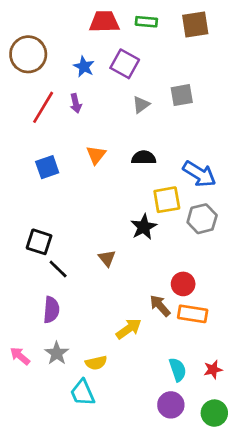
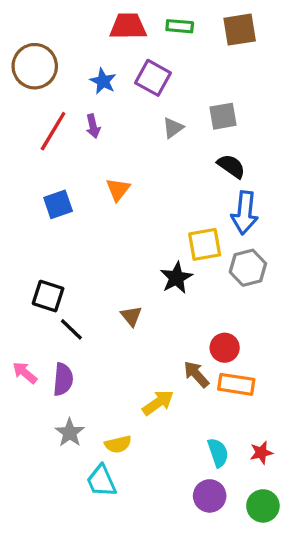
black semicircle: (144, 158) -> (231, 166), moved, turned 35
blue arrow: (199, 174) -> (245, 213), turned 64
pink arrow: (20, 356) -> (25, 373), moved

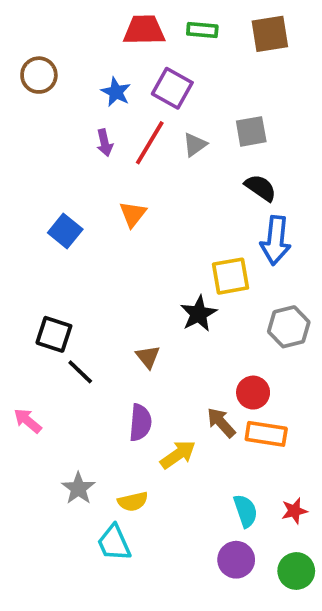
brown circle: (35, 66) -> (39, 75), size x0.7
red line: (53, 131) -> (150, 143), moved
blue square: (58, 204) -> (65, 231), turned -32
gray hexagon: (248, 268) -> (289, 327), moved
purple semicircle: (63, 379) -> (140, 423), moved

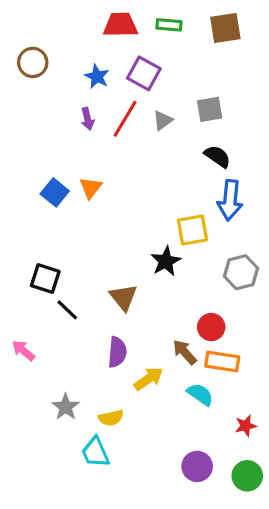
orange triangle: (133, 214) -> (91, 188), moved
brown triangle: (148, 357) -> (124, 297), size x1.4
cyan semicircle: (246, 511) -> (200, 394), moved, turned -36

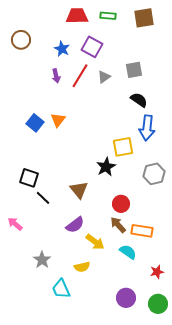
red circle: (211, 327) -> (121, 204), moved
purple semicircle: (117, 352) -> (75, 225), turned 48
yellow arrow: (149, 379) -> (95, 242), turned 72
yellow semicircle: (111, 418) -> (82, 267), moved

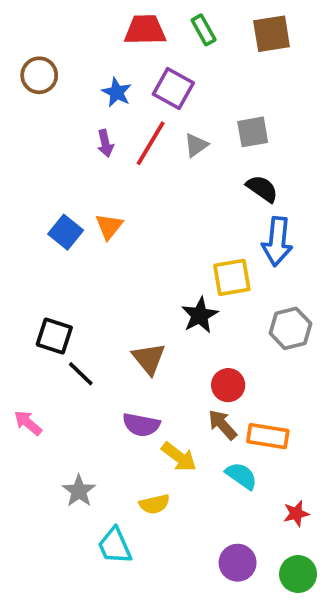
green rectangle: (108, 16) -> (204, 30), turned 56
purple semicircle: (75, 225) -> (141, 425), turned 48

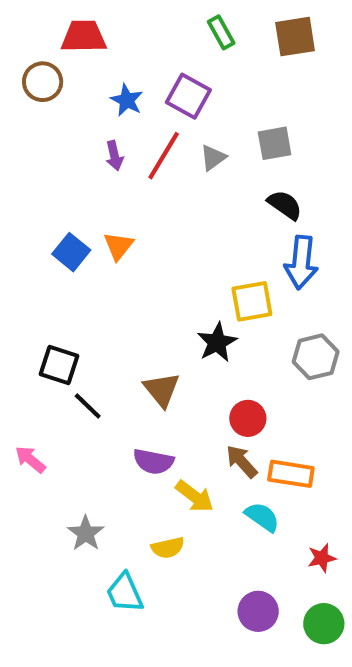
red trapezoid: (145, 30) -> (84, 37), moved

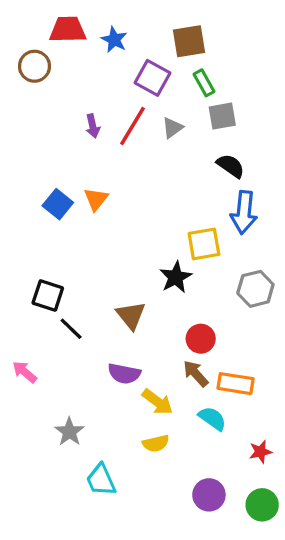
green rectangle: (221, 32) -> (204, 83), moved
brown square: (295, 37) -> (189, 41), moved
blue star: (127, 100) -> (114, 40), moved
yellow semicircle: (168, 548) -> (156, 443), moved

